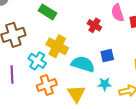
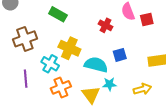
cyan star: (105, 84) -> (110, 84), moved

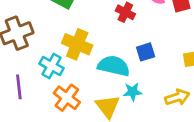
orange cross: (61, 87) -> (67, 98), turned -30

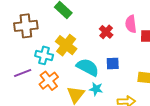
cyan cross: (52, 66) -> (44, 55), turned -30
purple line: (19, 87) -> (23, 73), moved, turned 60

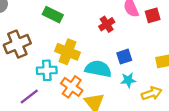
red cross: (106, 32) -> (107, 24), turned 32
orange cross: (49, 81) -> (72, 87), moved
cyan star: (96, 89) -> (128, 80), moved

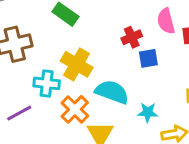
blue square: (124, 57) -> (148, 58), moved

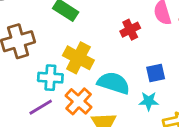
blue square: (148, 58) -> (156, 73), moved
purple line: (19, 113) -> (41, 107), moved

